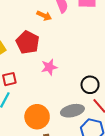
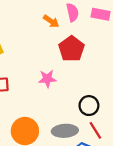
red pentagon: (28, 42) -> (72, 49), moved

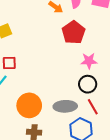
pink star: (47, 79) -> (89, 61), moved

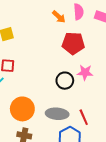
red pentagon: (73, 32) -> (73, 43), turned 30
black circle: (88, 84) -> (65, 81), moved

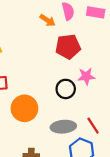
orange circle: (22, 109) -> (24, 108), moved

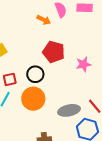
red pentagon: (68, 47) -> (54, 52), moved, turned 30
black circle: (66, 89) -> (35, 74), moved

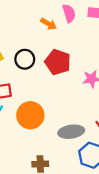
black circle: (35, 74) -> (25, 59), moved

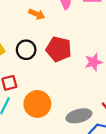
orange arrow: (49, 24) -> (37, 14), moved

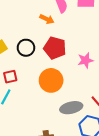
orange arrow: (37, 14) -> (47, 19), moved
orange circle: (37, 104) -> (51, 80), moved

